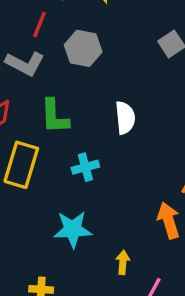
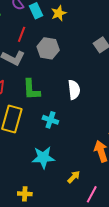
cyan cross: (85, 167) -> (50, 120), turned 35
yellow arrow: (123, 262) -> (74, 177), turned 40

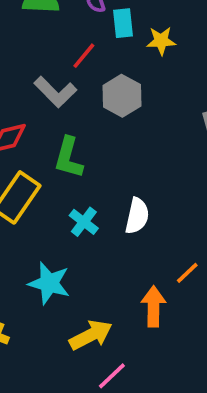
white semicircle: (74, 90) -> (137, 216), moved
yellow arrow: (74, 177) -> (91, 335), size x1.6

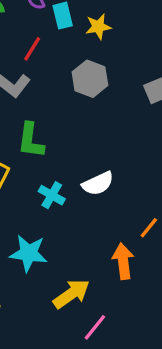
gray hexagon: (122, 96) -> (90, 79), moved
white semicircle: (137, 216) -> (98, 184), turned 60

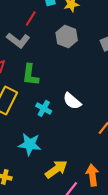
white semicircle: (98, 184) -> (72, 101), turned 66
orange arrow: (123, 261) -> (92, 175), moved

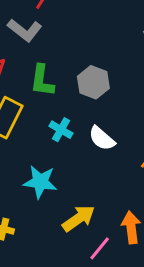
gray hexagon: (67, 36) -> (93, 82), moved
white semicircle: (72, 101) -> (102, 138), moved

